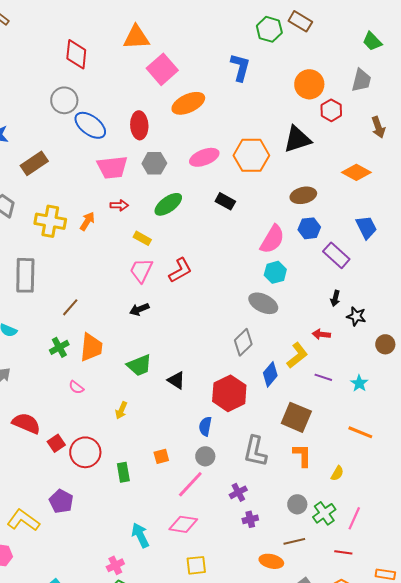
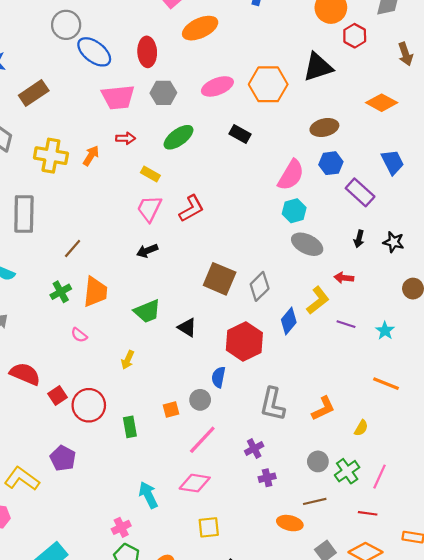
gray ellipse: (263, 303) -> (307, 244), moved
black star: (356, 316) -> (394, 242), moved
brown square: (296, 417) -> (220, 279), moved
orange L-shape: (302, 455) -> (323, 408), turned 65
gray circle: (205, 456) -> (200, 400), moved

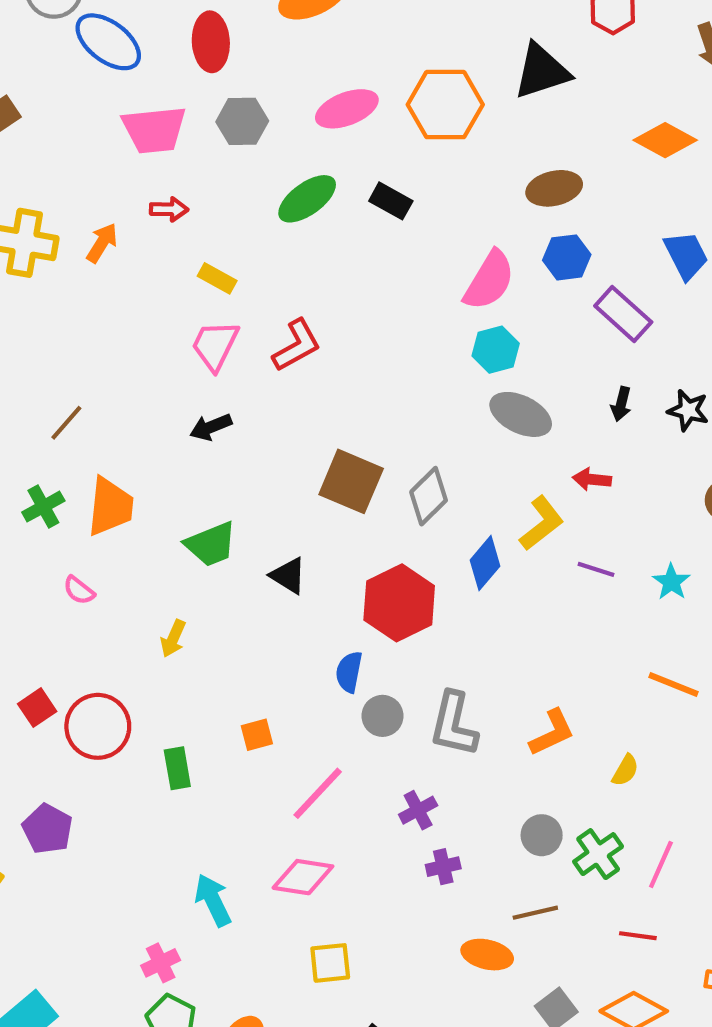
green ellipse: (178, 137) -> (307, 199), moved
gray circle: (200, 400) -> (382, 716), moved

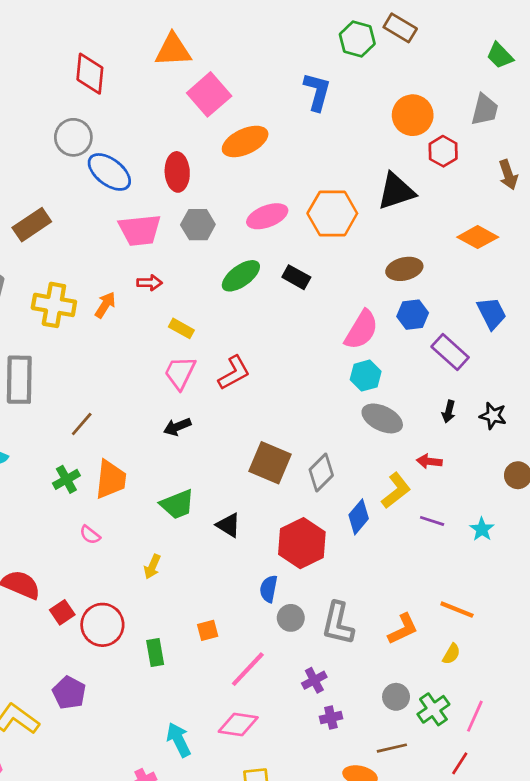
orange line: (673, 684) -> (457, 610), moved
red line: (638, 936) -> (460, 763), turned -65

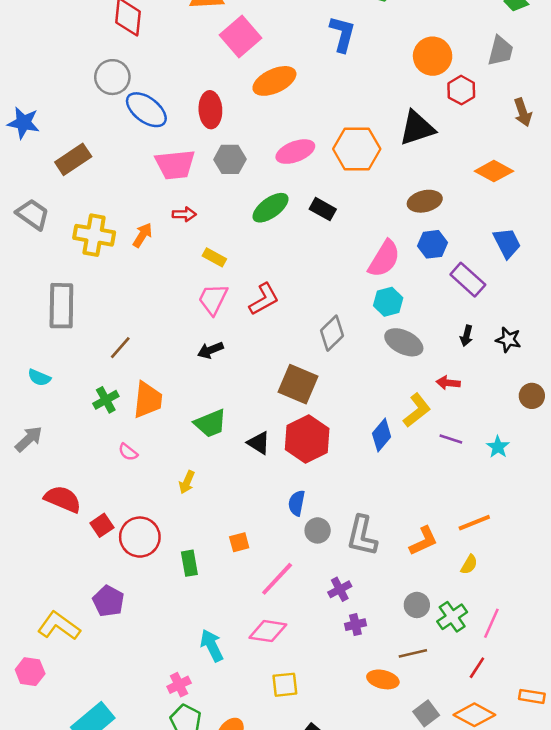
gray diamond: (321, 472) -> (332, 333), moved
red hexagon: (302, 543) -> (307, 439), moved
orange line: (457, 610) -> (474, 523), turned -44

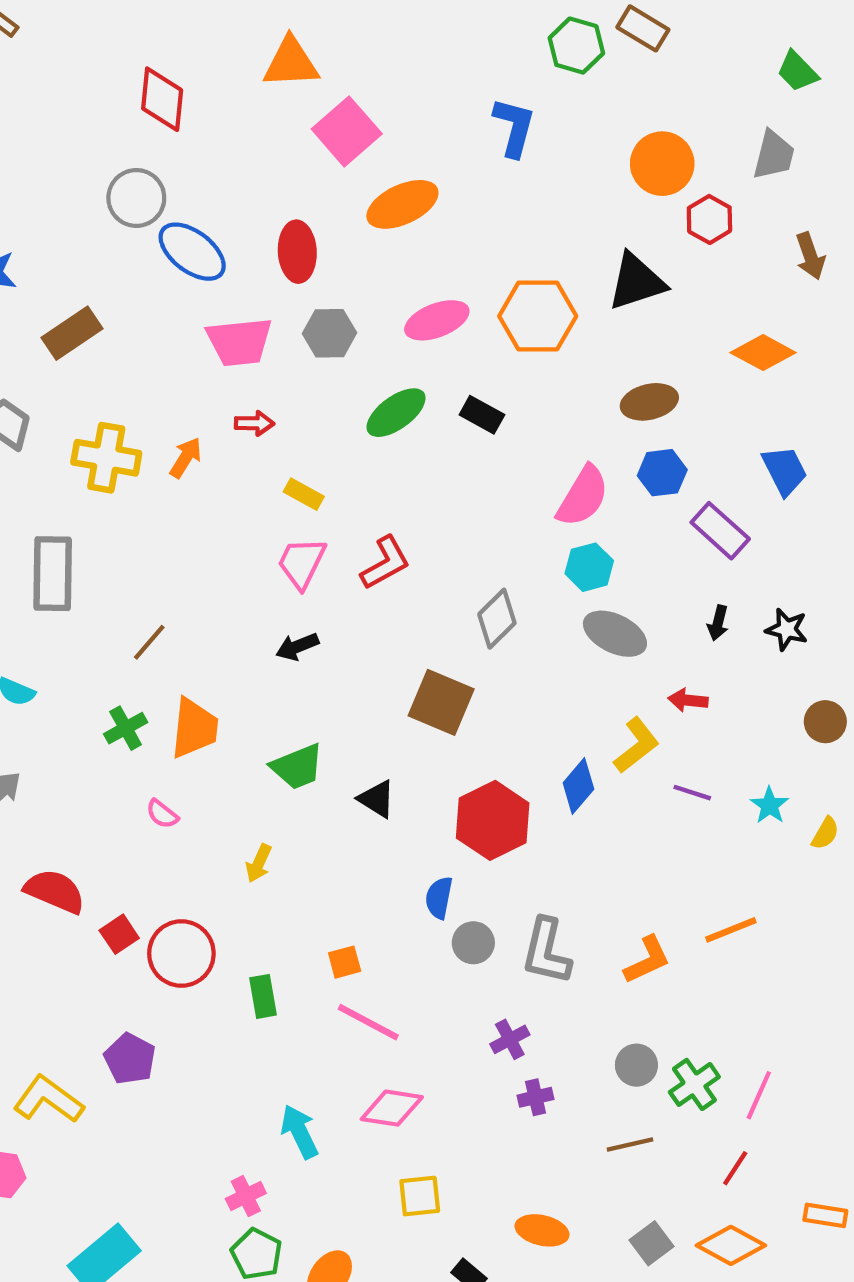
red hexagon: (307, 439) -> (493, 820), moved
yellow semicircle: (469, 564) -> (825, 833), moved
pink line: (277, 579) -> (368, 1022), moved, turned 75
orange ellipse: (383, 679) -> (542, 1230), moved

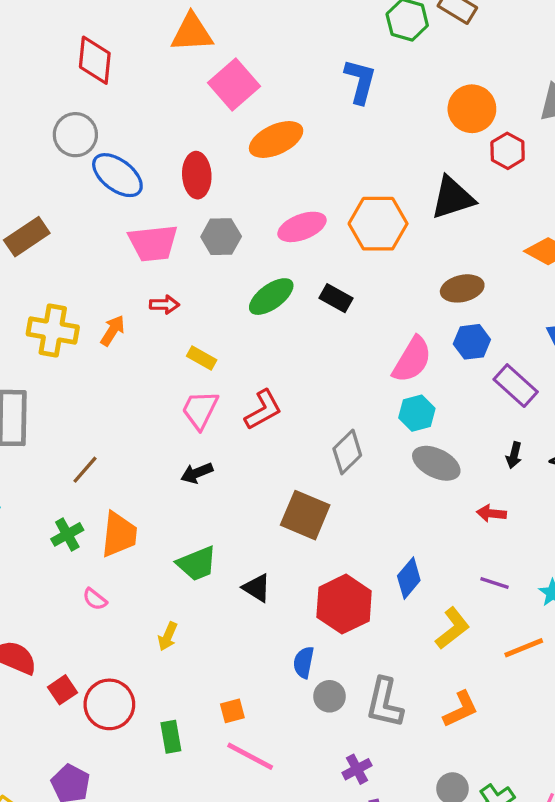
yellow L-shape: (636, 745) -> (453, 628), moved
orange line: (731, 930) -> (524, 648), moved

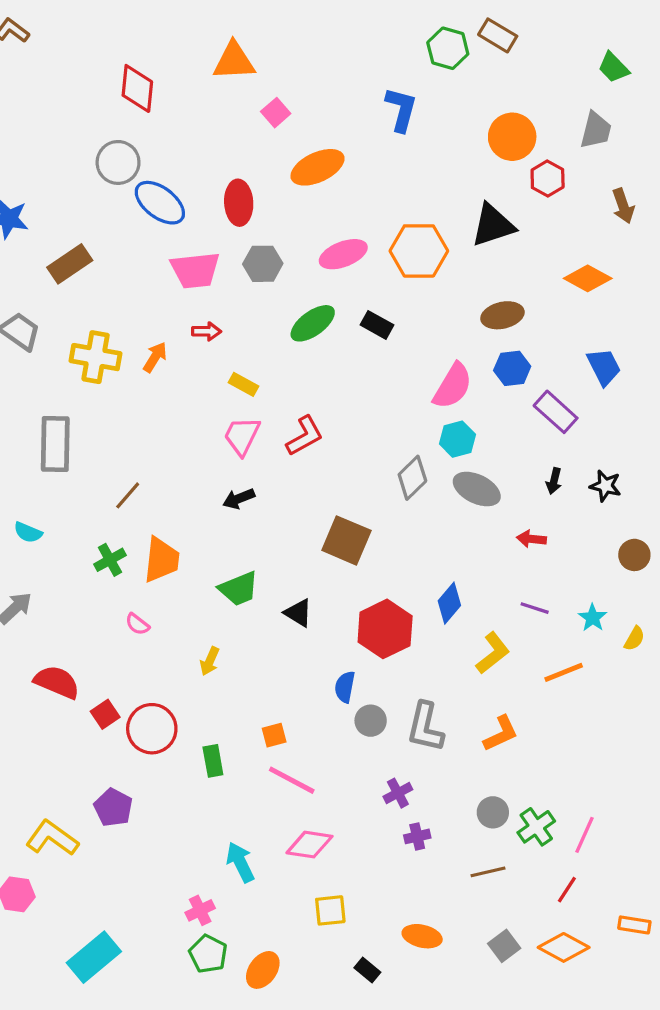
pink square: (234, 84) -> (276, 113), size x0.6
gray diamond: (347, 452) -> (412, 478), moved

